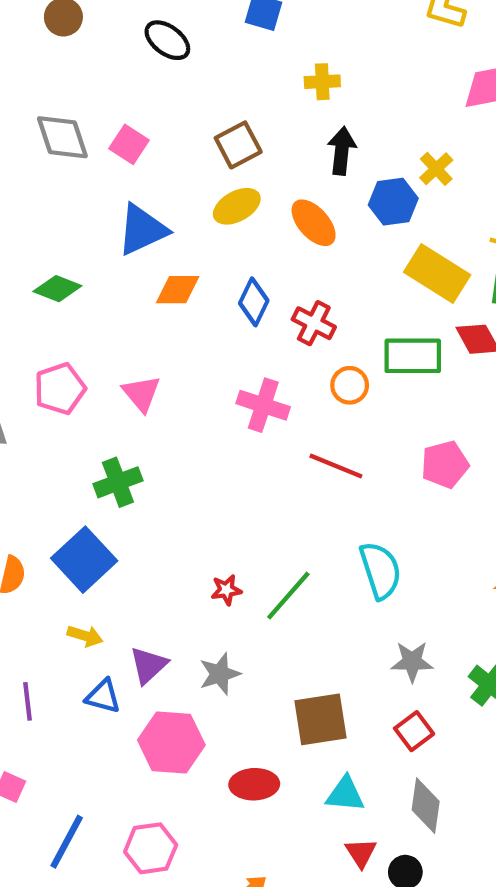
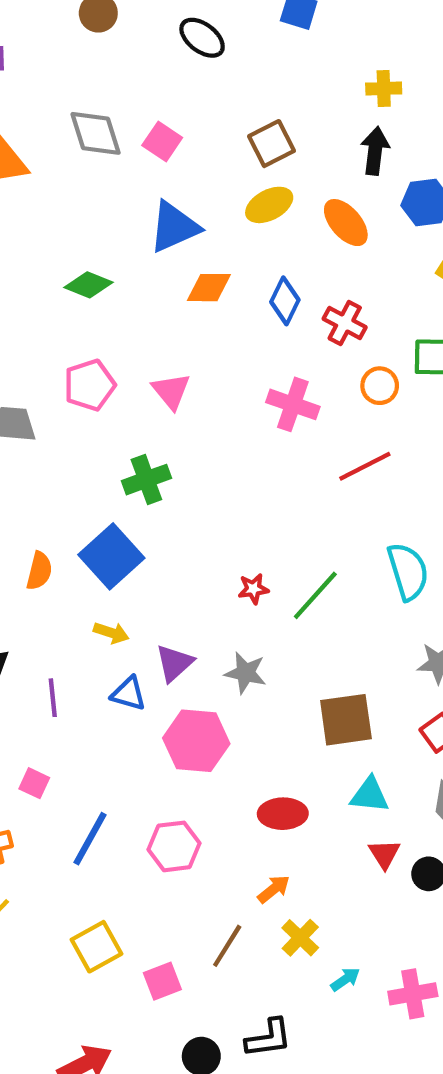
yellow cross: (322, 82) -> (384, 89), moved
red line: (336, 466) -> (365, 466), turned -50
gray star: (220, 674) -> (246, 673), turned 30
red ellipse: (254, 784) -> (283, 814), moved

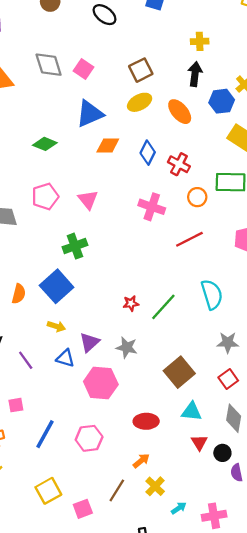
purple line: (53, 698) -> (26, 360), turned -30
brown square: (346, 720) -> (179, 372), turned -32
pink square: (34, 783) -> (16, 405), turned -35

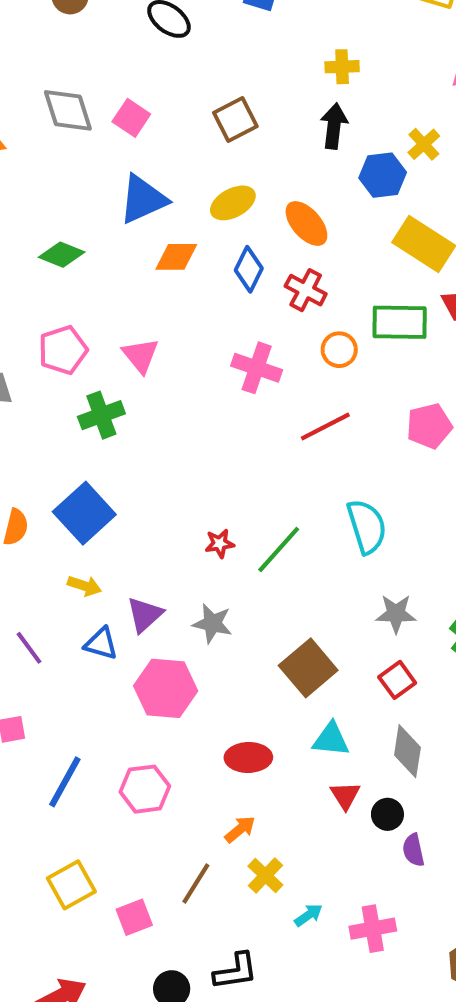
yellow ellipse: (140, 102) -> (233, 203), moved
orange ellipse: (180, 112) -> (306, 223), moved
green cross: (75, 246) -> (101, 415), moved

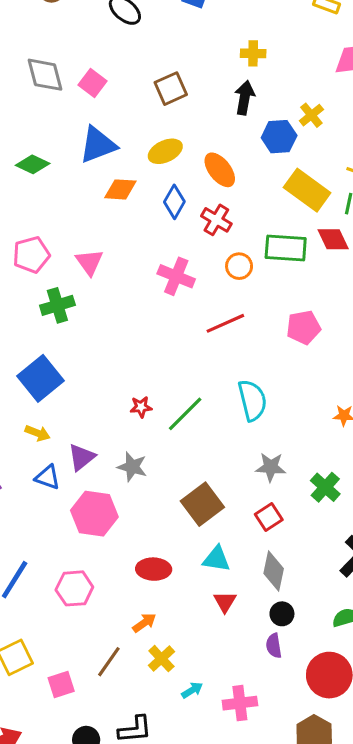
green diamond: (62, 255) -> (33, 164), moved
black circle: (387, 814) -> (282, 614), moved

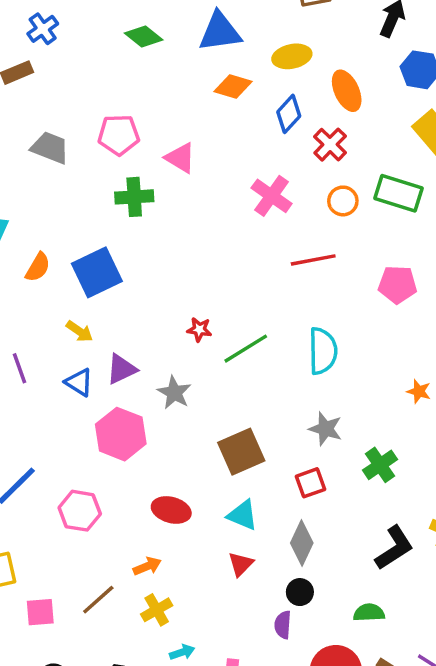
pink triangle: (89, 262) -> (180, 158), turned -36

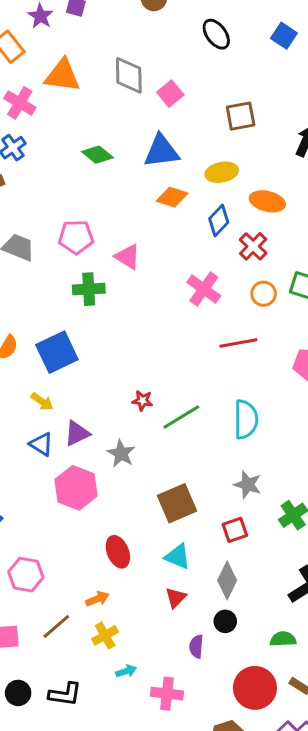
orange ellipse: (347, 91) -> (267, 201), turned -52
red ellipse: (171, 510) -> (118, 552), turned 52
pink hexagon: (80, 511) -> (26, 575), moved
purple semicircle: (283, 625) -> (196, 646), moved

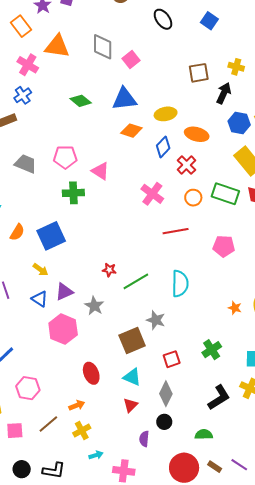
brown square: (241, 116) -> (199, 73), moved
gray star: (248, 485) -> (156, 320), moved

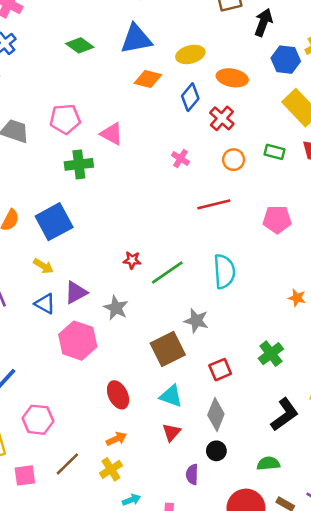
pink cross: (152, 194) -> (181, 158), size x0.6
green rectangle: (225, 194) -> (274, 152), size x0.6
orange arrow: (77, 405) -> (116, 439), moved

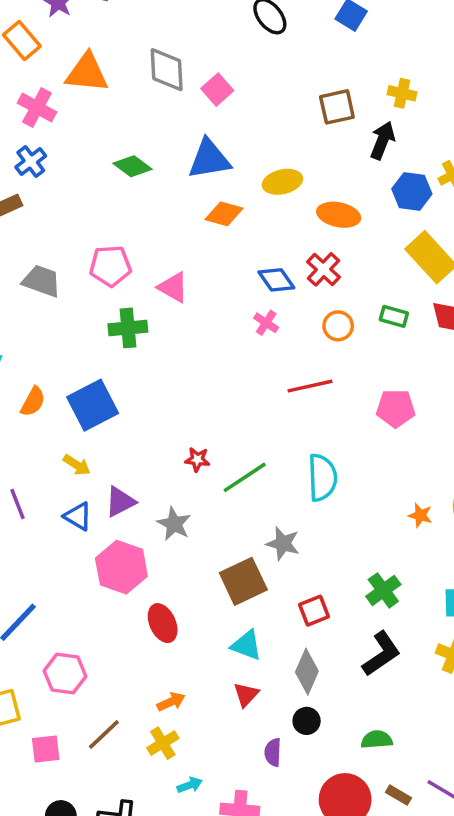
blue diamond: (190, 97) -> (276, 280), moved, turned -76
red ellipse: (118, 395) -> (163, 623), moved
black L-shape: (285, 415) -> (381, 654), moved

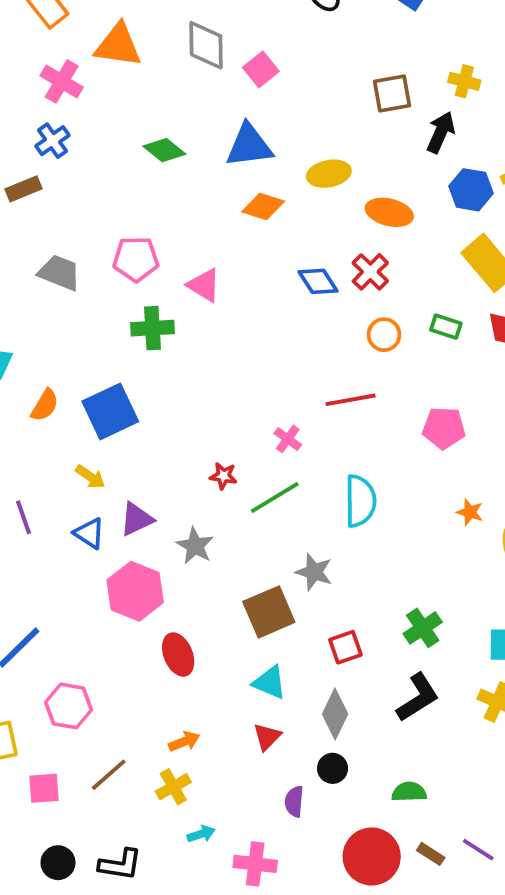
pink cross: (266, 323) -> (288, 439), moved
orange star: (420, 515) -> (470, 512), moved

